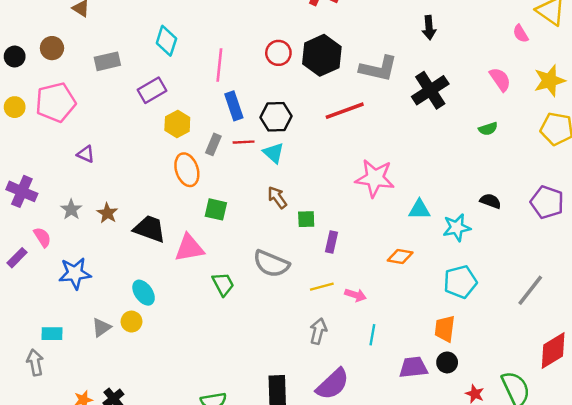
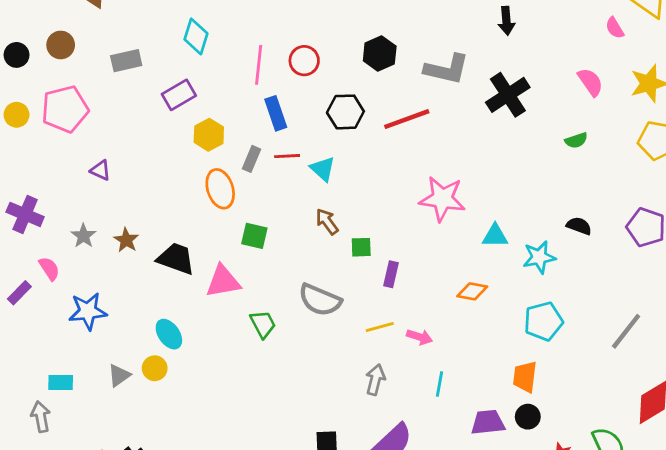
red circle: (278, 53) -> (304, 61), moved
black hexagon: (322, 55) -> (380, 54), size x0.7
black hexagon: (276, 117) -> (345, 112), moved

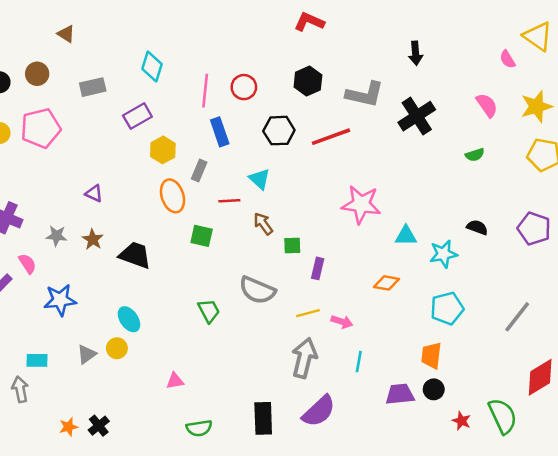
red line: (287, 156) -> (229, 201), moved
purple triangle: (101, 170) -> (94, 193), moved
gray star: (83, 236) -> (56, 236), turned -30
pink triangle: (223, 281) -> (175, 381), moved, size x0.6
gray arrow: (375, 380) -> (304, 358), size x1.5

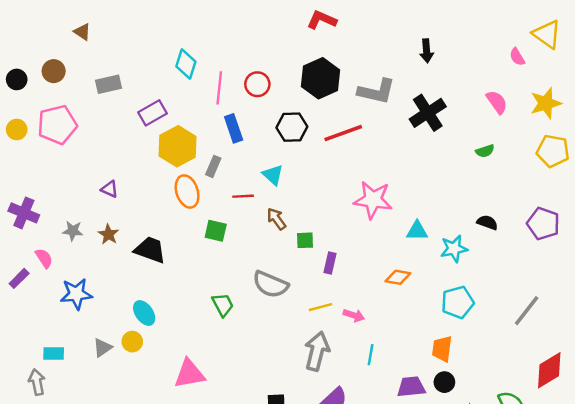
cyan diamond: (152, 67) -> (186, 64), moved
black hexagon: (308, 81) -> (321, 78), size x1.4
yellow hexagon: (163, 150) -> (178, 146), size x1.5
pink triangle: (175, 381) -> (189, 374), size x1.8

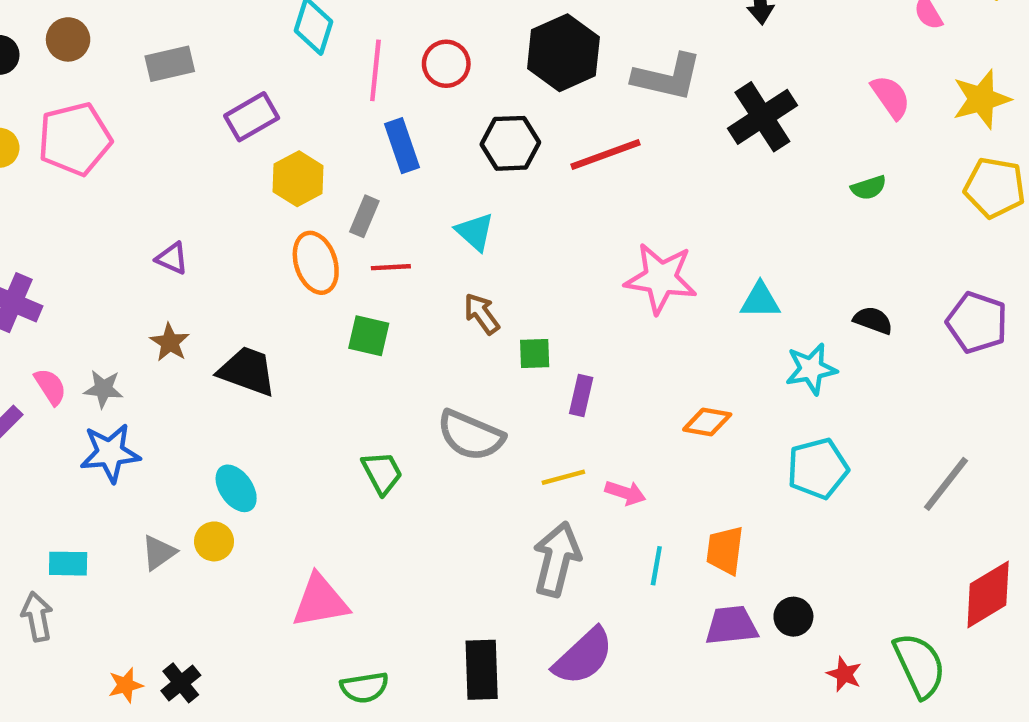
yellow hexagon: (178, 146) -> (298, 179), size x0.7
red line: (243, 196) -> (391, 267), moved
gray star: (73, 231) -> (103, 389), moved
cyan triangle: (417, 231) -> (760, 300), moved
orange trapezoid: (442, 349) -> (725, 550), moved

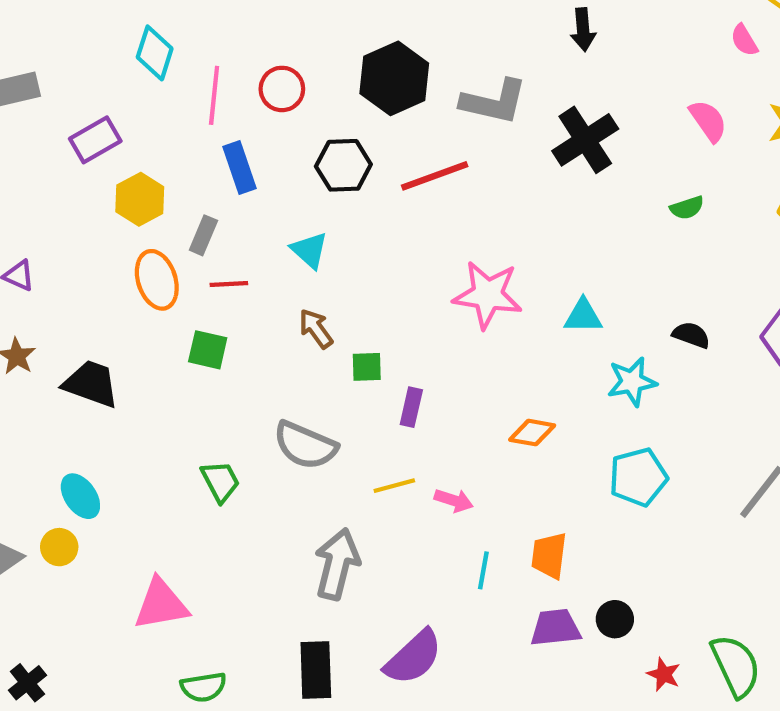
gray arrow: (557, 559) -> (337, 564), moved

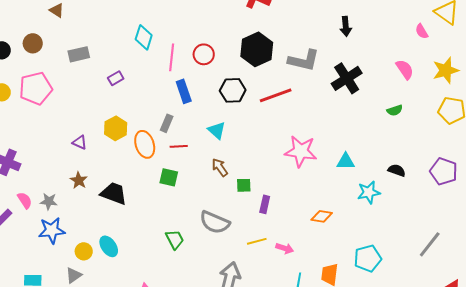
purple rectangle: (95, 140) -> (116, 78), size x0.7
yellow hexagon: (140, 199) -> (116, 128), moved
cyan pentagon: (638, 477) -> (368, 258), moved
yellow circle: (59, 547) -> (84, 251), moved

